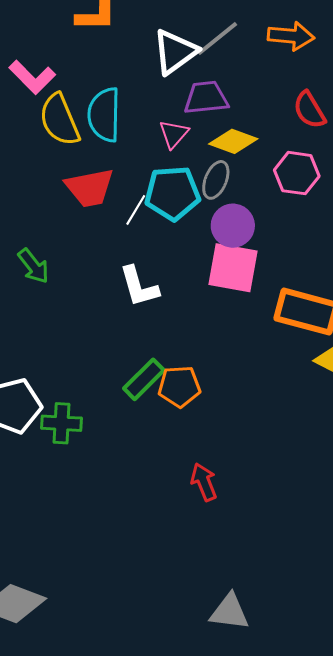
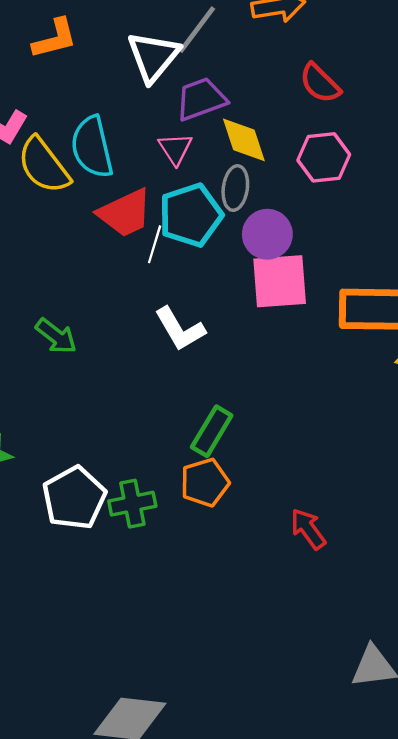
yellow diamond: (233, 141) -> (244, 140), turned 66
red trapezoid: (90, 188) -> (125, 213), moved
orange pentagon: (179, 386) -> (205, 483), moved

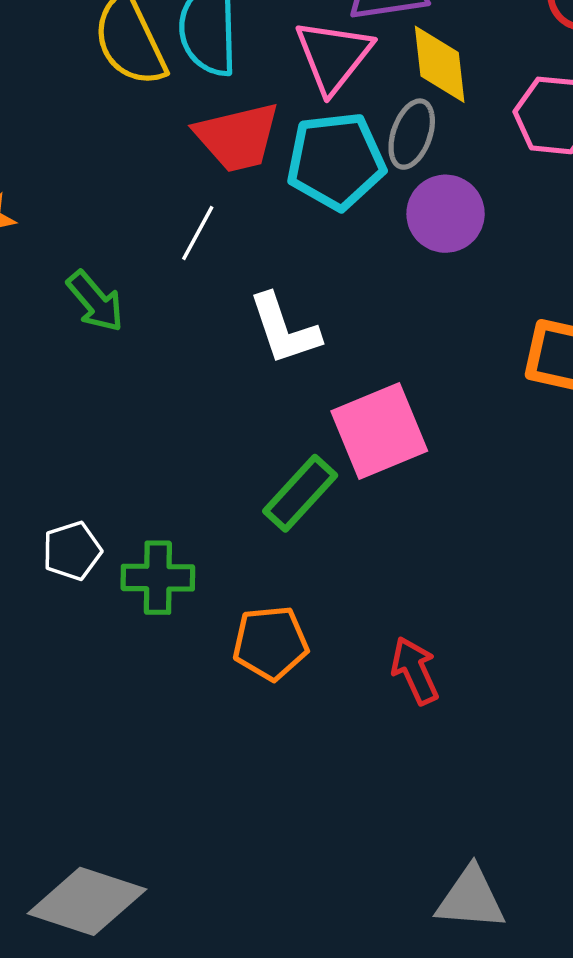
pink triangle: (175, 149) -> (333, 56), size x1.5
white line: (155, 244) -> (198, 233), moved
pink square: (280, 281) -> (379, 431), moved, turned -30
orange pentagon: (205, 483) -> (270, 643), moved
white pentagon: (74, 498) -> (72, 551), size x0.6

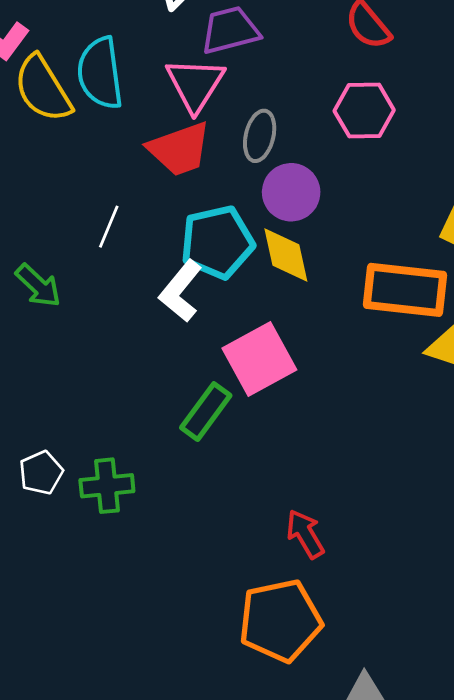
yellow diamond: (440, 64) -> (286, 255), moved
red trapezoid: (238, 137) -> (179, 149), moved
cyan pentagon: (336, 161) -> (217, 242), moved
white L-shape: (284, 329) -> (181, 291), turned 64
orange pentagon: (270, 643) -> (280, 621), moved, size x1.5

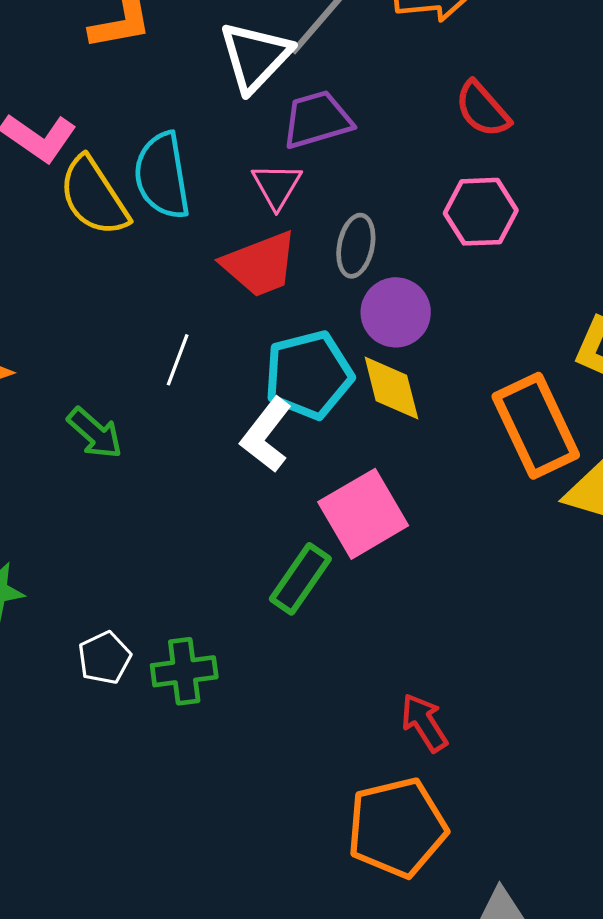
pink triangle: (195, 84) -> (277, 186), size x0.7
orange rectangle: (405, 290) -> (536, 426), turned 60

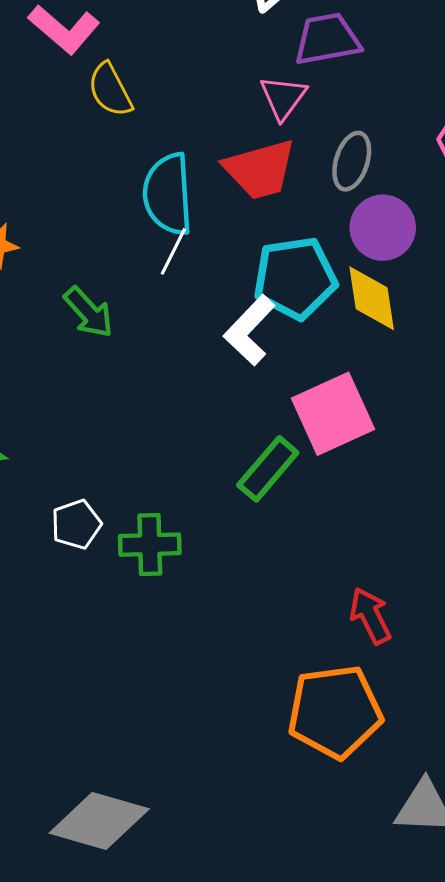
cyan semicircle: (162, 176) -> (168, 194), moved
yellow semicircle: (94, 196) -> (110, 90), size x0.7

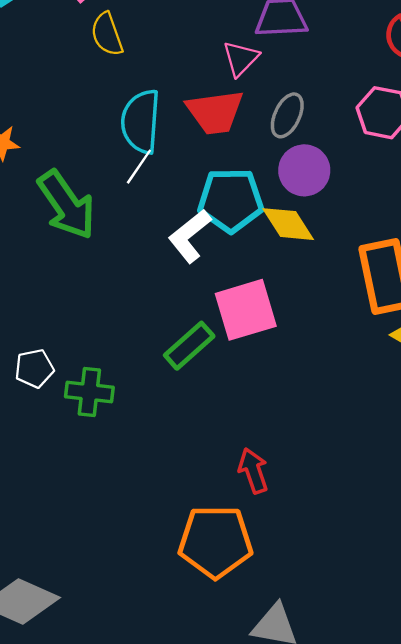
yellow diamond: (372, 298) -> (288, 224), turned -32
green arrow: (89, 312) -> (67, 205), size x1.6

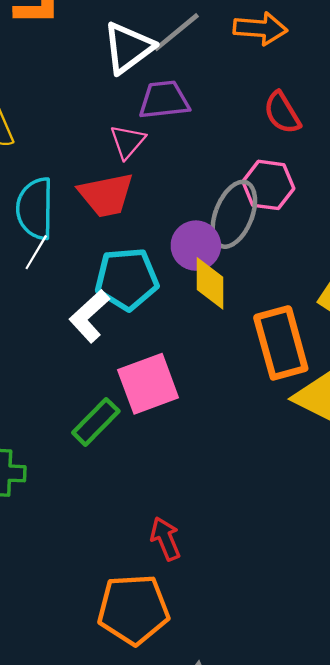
gray ellipse: (287, 115) -> (234, 214), moved, size x1.5
yellow diamond: (288, 224) -> (210, 283), moved, turned 36

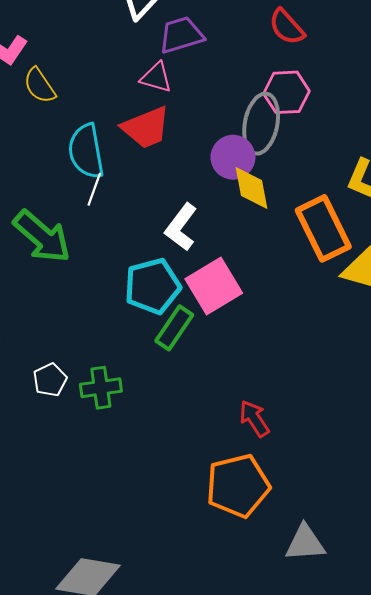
pink triangle: (128, 142) -> (156, 77), turned -44
cyan pentagon: (127, 279) -> (153, 286), moved
white L-shape: (89, 316) -> (181, 227), moved

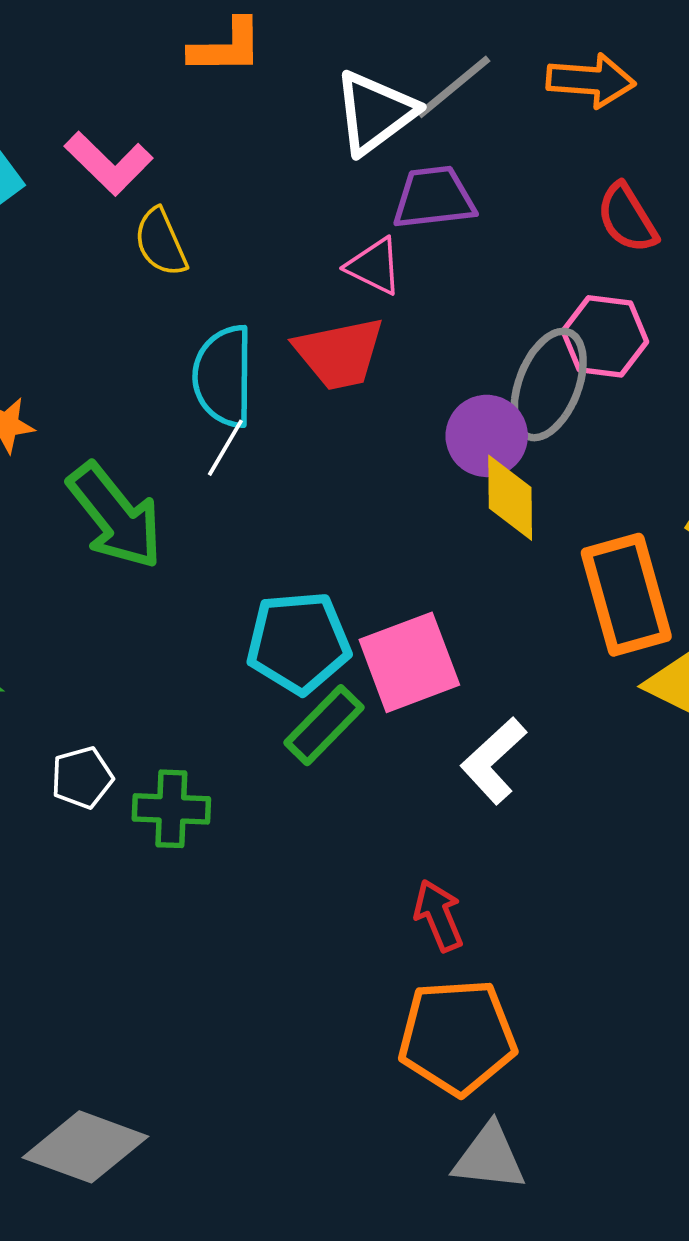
white L-shape: (181, 227) -> (494, 761), moved
orange pentagon: (238, 486) -> (457, 1037), moved

